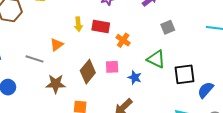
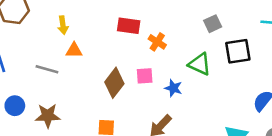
yellow arrow: (78, 24) -> (63, 25), moved
orange triangle: (57, 45) -> (74, 50), turned 40
black square: (184, 74) -> (238, 51), moved
brown star: (56, 84) -> (48, 116), moved

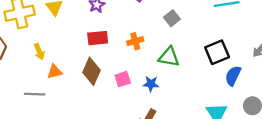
orange cross: (157, 42) -> (135, 41), moved, turned -35
black square: (238, 51) -> (217, 52), moved
brown diamond: (114, 83) -> (92, 71), moved

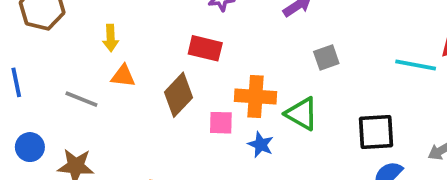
orange cross: (135, 41) -> (256, 96), moved, size x1.5

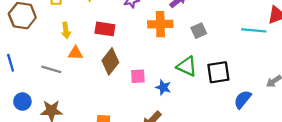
red rectangle: (205, 48) -> (105, 29), moved
orange cross: (256, 96) -> (160, 24), moved
black square: (376, 132) -> (218, 72), moved

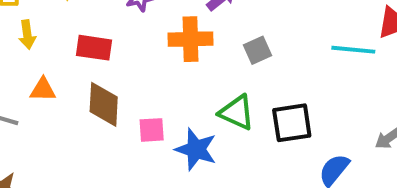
yellow arrow: (66, 30) -> (27, 35), moved
brown diamond: (110, 61) -> (104, 104), turned -35
blue star: (163, 87) -> (196, 149), size x1.5

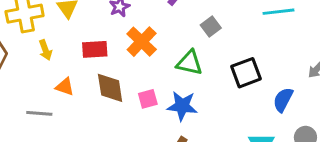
orange cross: (190, 39) -> (142, 42), moved, turned -32
orange triangle: (43, 90) -> (65, 87), turned 30
green triangle: (237, 113) -> (189, 63), moved

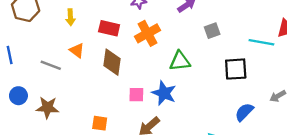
gray square: (211, 27) -> (212, 31), moved
green triangle: (189, 63) -> (180, 61), turned -35
black square: (246, 73) -> (236, 69), moved
pink square: (148, 99) -> (136, 95), moved

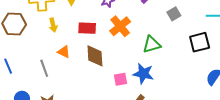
gray line: (51, 65) -> (44, 68), turned 60

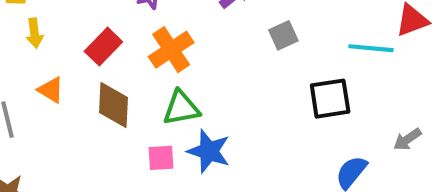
red rectangle: (87, 28) -> (103, 47), turned -54
green triangle: (152, 44) -> (181, 108), moved

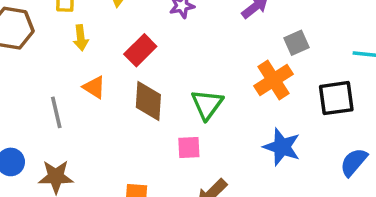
orange cross: (171, 50) -> (273, 80), moved
green triangle: (181, 108) -> (207, 104), turned -44
blue star: (209, 151) -> (282, 147), moved

